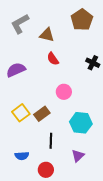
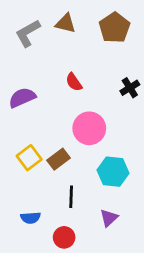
brown triangle: (47, 35) -> (65, 23), moved
black cross: (93, 63) -> (130, 88), turned 32
pink circle: (64, 92) -> (89, 128), size x1.5

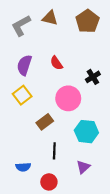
black cross: (130, 88) -> (93, 77), moved
purple semicircle: (22, 98) -> (24, 65), moved, turned -48
yellow square: (29, 158) -> (22, 95), moved

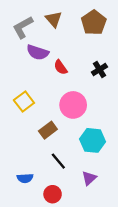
brown triangle: (50, 18) -> (54, 19), turned 35
purple semicircle: (24, 65) -> (38, 52), moved, turned -90
black cross: (93, 77) -> (99, 70), moved
black line: (54, 151) -> (58, 161), turned -42

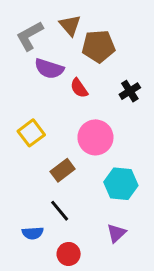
brown pentagon: (94, 23) -> (98, 46), moved, turned 30
black line: (58, 161) -> (60, 211), moved

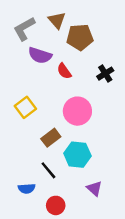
cyan hexagon: (121, 184) -> (77, 155), moved
purple triangle: (116, 233) -> (94, 188), turned -35

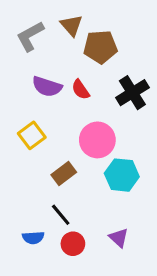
purple semicircle: (40, 55) -> (47, 87), moved
black cross: (105, 74) -> (132, 93), size x1.5
cyan hexagon: (77, 155) -> (122, 175), moved
red circle: (56, 205) -> (73, 244), moved

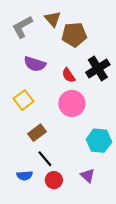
red semicircle: (81, 90) -> (69, 75), moved
brown rectangle: (64, 174) -> (37, 133), moved
cyan hexagon: (122, 175) -> (99, 141), moved

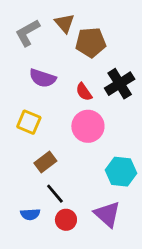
yellow square: (23, 100) -> (29, 122), turned -30
purple triangle: (88, 176) -> (107, 214), size x1.5

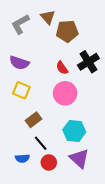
purple semicircle: (43, 78) -> (19, 63), moved
cyan hexagon: (121, 172) -> (74, 131), moved

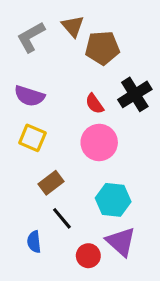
blue semicircle: (22, 158) -> (34, 242), turned 88
red circle: (49, 162) -> (88, 256), moved

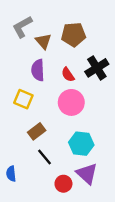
brown triangle: (73, 26) -> (43, 41), moved
purple semicircle: (29, 96) -> (38, 70), moved, turned 70
blue semicircle: (34, 242) -> (11, 174), moved

